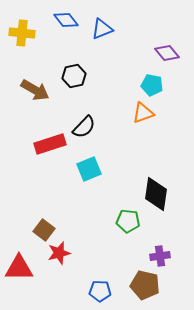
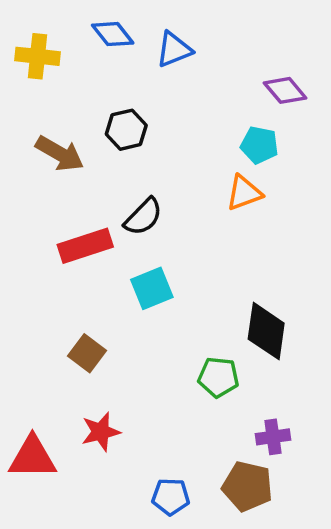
brown square: (44, 230) -> (87, 353), moved

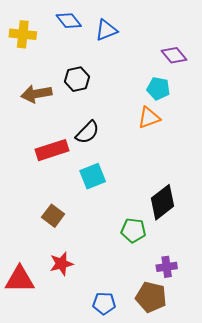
brown arrow: (60, 154) -> (36, 94), turned 140
black diamond: (266, 331) -> (163, 202), turned 44

